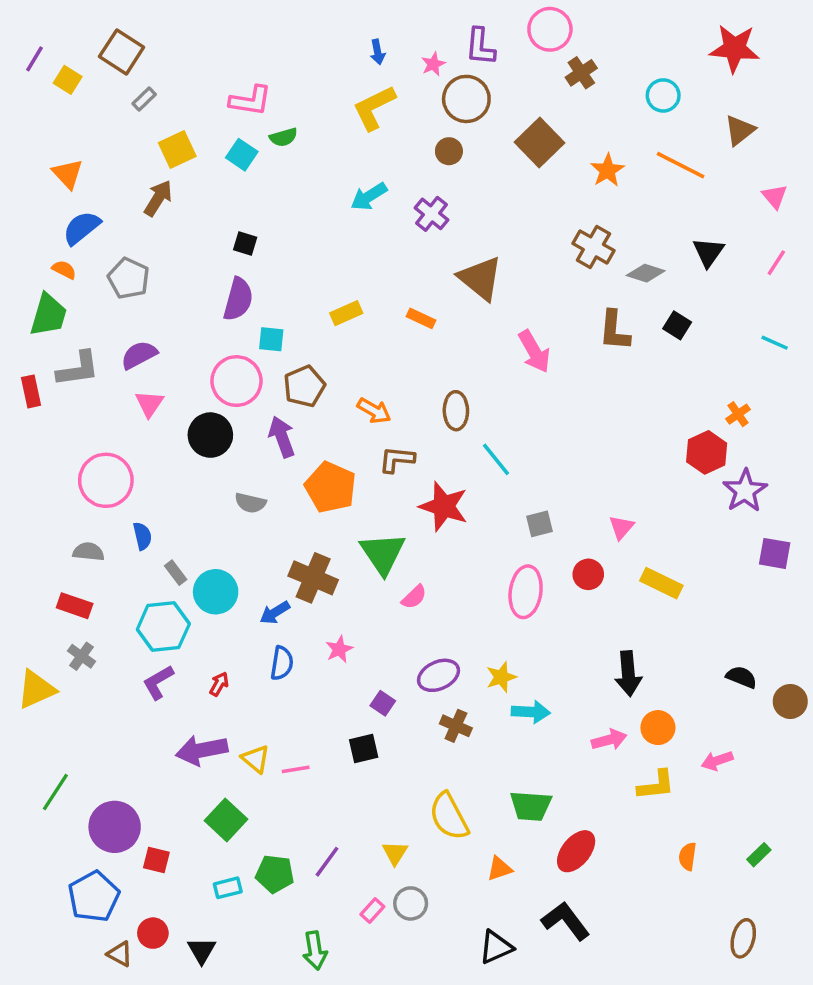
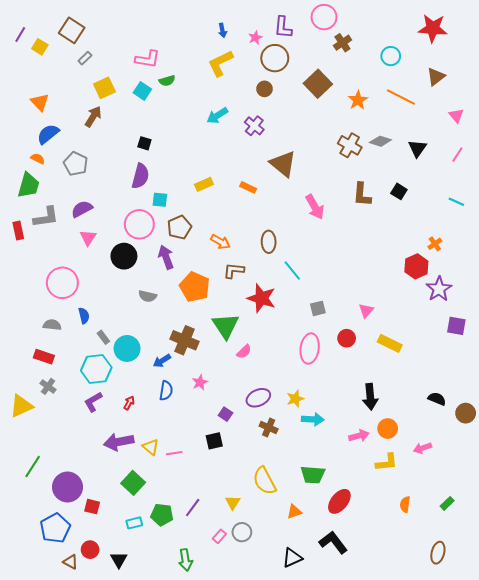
gray diamond: (646, 273) -> (380, 141), moved

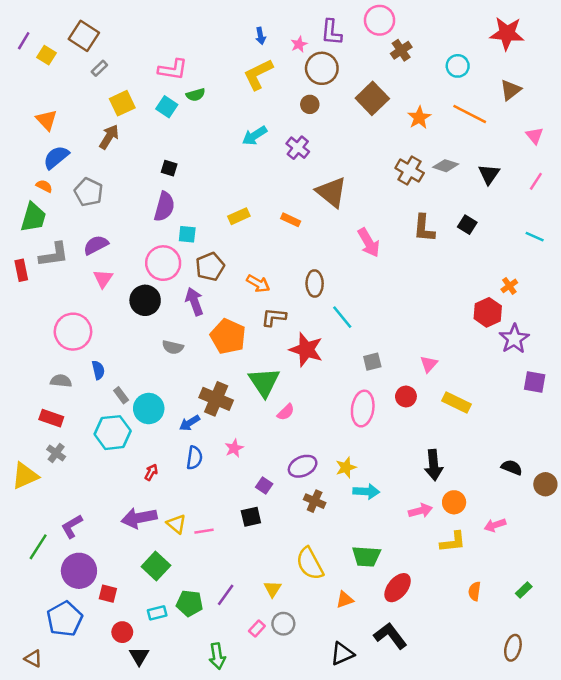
purple L-shape: (93, 402) -> (72, 526), moved
red circle: (90, 550) -> (122, 632), moved
brown triangle: (71, 562) -> (33, 659), moved

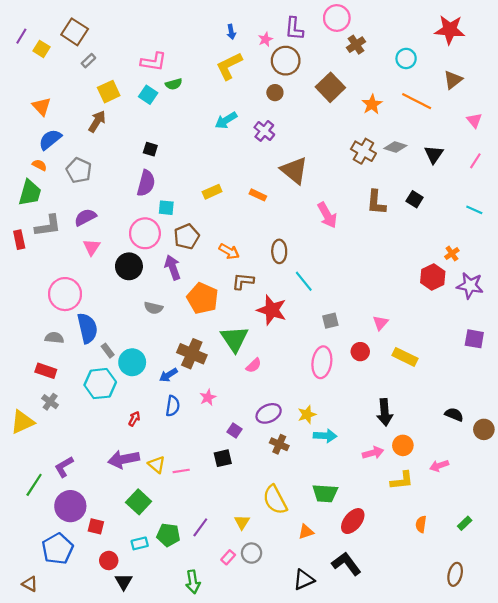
purple star: (514, 339) -> (470, 286), moved, turned -30
blue semicircle: (98, 370) -> (87, 328), size x1.8

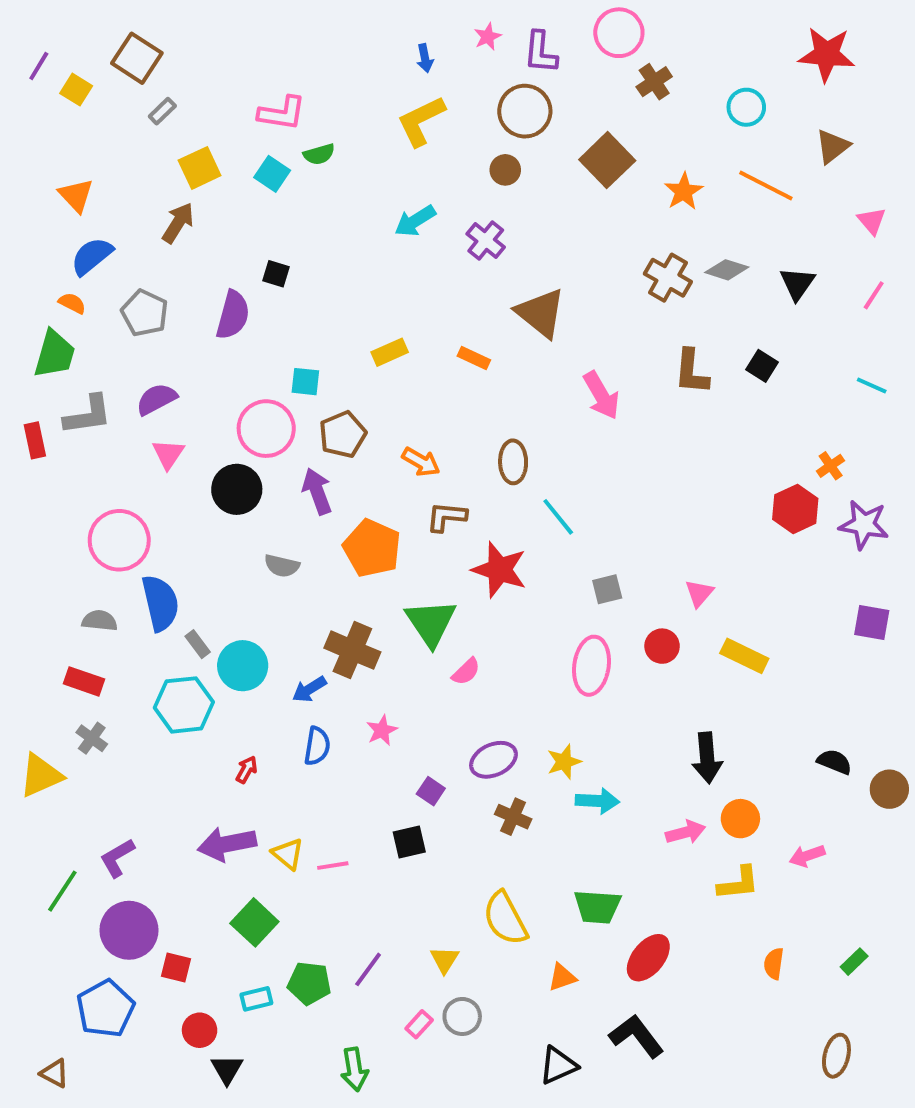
pink star: (265, 39) -> (488, 37), moved
purple semicircle: (146, 183) -> (233, 315), moved

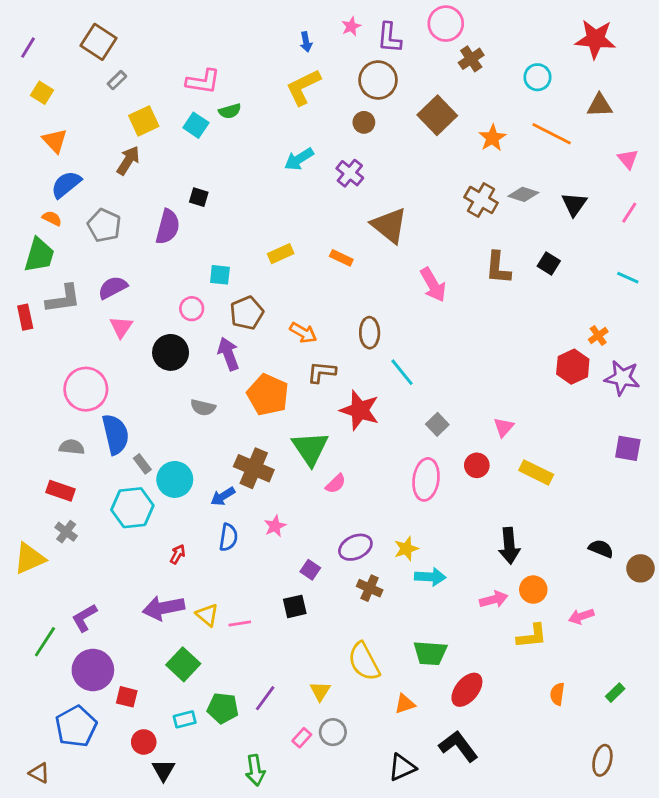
yellow square: (76, 90) -> (42, 93), moved
brown triangle: (833, 146) -> (600, 105), turned 36
pink circle: (266, 429) -> (192, 309), size x0.6
gray square: (607, 589) -> (437, 424), turned -30

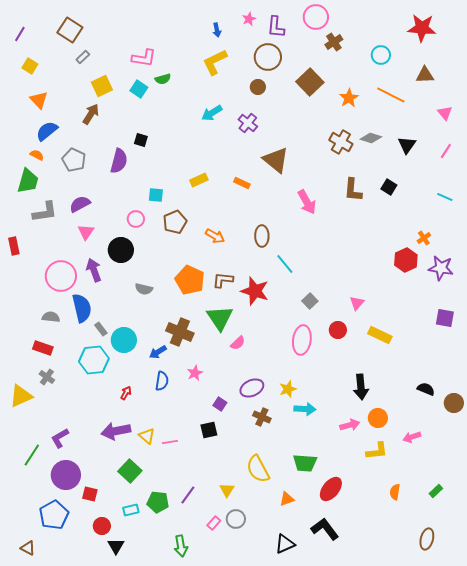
red rectangle: (25, 317) -> (14, 246), moved
purple arrow: (228, 354) -> (94, 270), moved
brown L-shape: (322, 372) -> (223, 280), moved

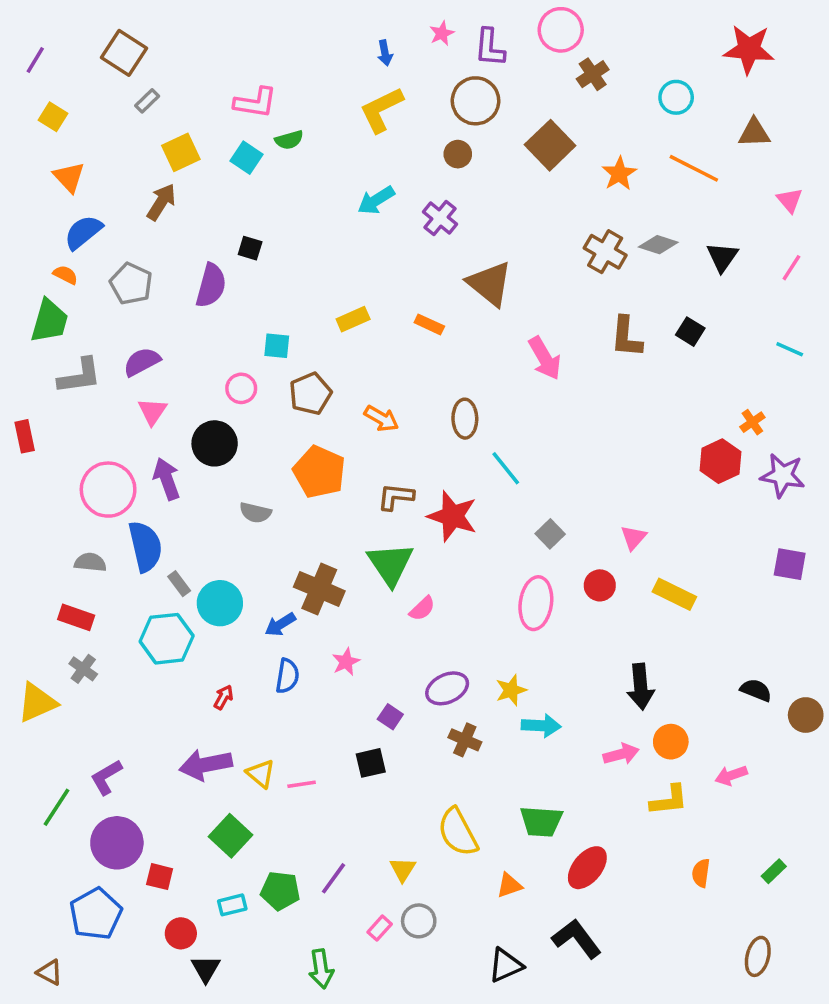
orange pentagon: (190, 280) -> (319, 472), moved

